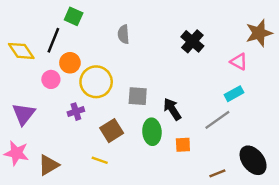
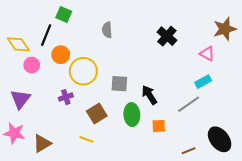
pink circle: (51, 79) -> (32, 65), moved

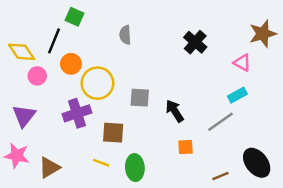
purple cross: (66, 97) -> (77, 113), size x1.6
brown square: (97, 114) -> (113, 133), turned 36
green ellipse: (132, 115) -> (135, 168), moved

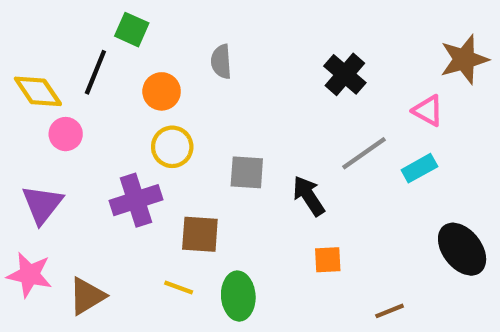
orange circle: (71, 64) -> (162, 91), moved
yellow circle: (97, 83) -> (172, 147), size x0.7
gray line: (220, 122) -> (364, 153), moved
black ellipse: (257, 163) -> (462, 249), moved

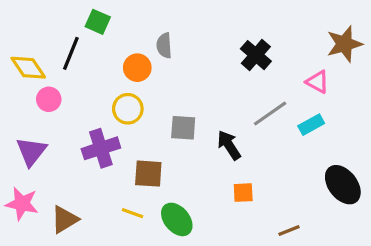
orange circle: (162, 91) -> (137, 68), moved
green ellipse: (238, 296) -> (177, 219), turned -36

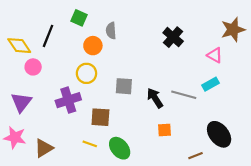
green square: (98, 22) -> (79, 18), moved
gray line: (270, 114) -> (184, 95), moved, turned 50
black ellipse: (343, 185) -> (219, 134), moved

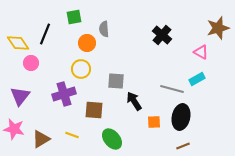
green square: (79, 18) -> (74, 17), turned -35
black arrow: (155, 98) -> (134, 101), moved
black ellipse: (219, 134) -> (181, 117), moved, turned 50
yellow line: (90, 144) -> (72, 135), moved

